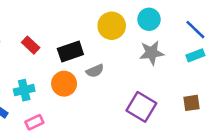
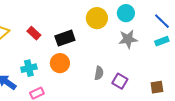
gray semicircle: (95, 71) -> (99, 73), moved, turned -56
brown square: (191, 103) -> (157, 87), moved
purple square: (141, 107) -> (120, 81), size x0.7

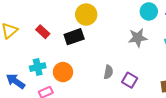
cyan circle: (126, 13) -> (149, 11), moved
yellow circle: (97, 18) -> (86, 14), moved
orange circle: (60, 63) -> (63, 72), moved

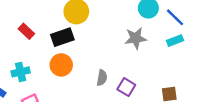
orange circle: (63, 72) -> (61, 65), moved

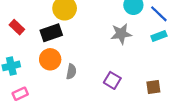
gray semicircle: (102, 78) -> (71, 72), moved

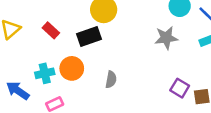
orange circle: (50, 59) -> (72, 68), moved
purple square: (112, 80) -> (180, 88), moved

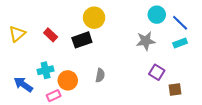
orange circle: (72, 68) -> (68, 80), moved
purple square: (180, 88) -> (157, 72), moved

